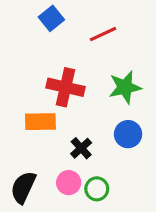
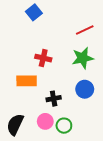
red line: (103, 34) -> (85, 30), moved
red cross: (65, 87) -> (43, 58), size x0.7
black cross: (81, 148) -> (54, 99), turned 32

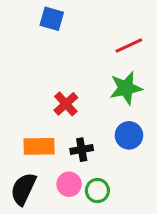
blue square: (34, 12) -> (52, 19), turned -35
red cross: (43, 58) -> (66, 104), moved, turned 35
orange rectangle: (27, 81) -> (39, 146), moved

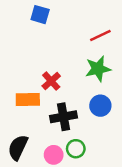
orange rectangle: (39, 146) -> (28, 99), moved
black cross: (82, 150) -> (63, 117), size x1.5
pink circle: (69, 184) -> (54, 155), moved

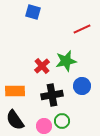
green star: (98, 69) -> (66, 61), moved
orange rectangle: (28, 99) -> (15, 91), moved
black semicircle: (18, 147) -> (15, 120), turned -60

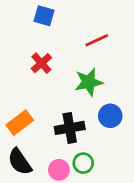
red line: (82, 29) -> (97, 40), moved
red cross: (42, 66) -> (41, 63), moved
orange rectangle: (15, 91) -> (20, 123), turned -36

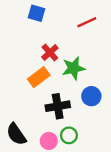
red line: (97, 40) -> (87, 22), moved
red cross: (41, 63) -> (50, 52), moved
orange rectangle: (20, 123) -> (39, 77), moved

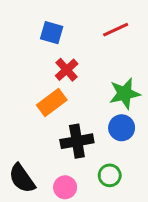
blue square: (36, 13) -> (52, 33), moved
green star: (73, 68) -> (125, 94), moved
green circle: (69, 135) -> (110, 175), moved

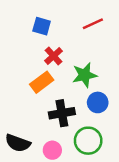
green star: (125, 94) -> (85, 75), moved
green circle: (110, 175) -> (88, 141), size x1.5
black semicircle: (22, 178) -> (18, 143), turned -35

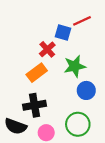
blue square: (42, 26) -> (63, 32), moved
black cross: (62, 113) -> (35, 105), moved

